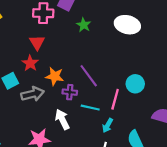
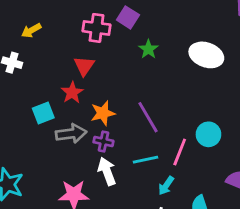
orange star: (55, 76) -> (103, 113), turned -30
purple cross: (70, 92) -> (103, 141), moved
cyan line: (90, 108) -> (145, 160), turned -30

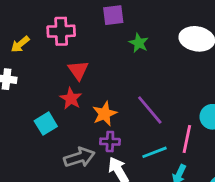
purple square: (128, 17) -> (113, 15), turned -30
pink cross: (97, 28) -> (61, 31), moved
gray arrow: (71, 134) -> (79, 157), moved

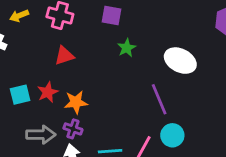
red triangle: (78, 70) -> (64, 56), turned 30
red star: (71, 99) -> (48, 92), moved
purple line: (150, 110) -> (159, 99), moved

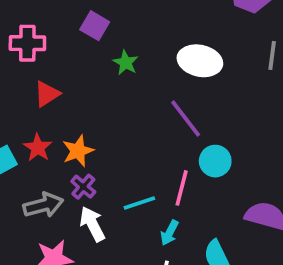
purple square: (111, 16) -> (95, 26), turned 35
purple cross: (73, 129) -> (83, 187), turned 36

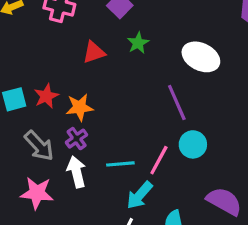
red triangle: (47, 94) -> (94, 52), moved
gray arrow: (43, 205) -> (39, 146), turned 48
cyan arrow: (170, 233) -> (140, 195), size x1.4

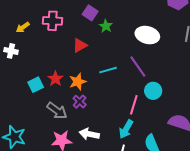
green star: (138, 43) -> (106, 26), moved
cyan line: (120, 164) -> (108, 70), moved
white arrow: (76, 172) -> (89, 134), moved, turned -54

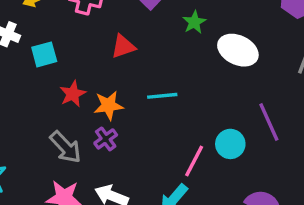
green star: (106, 26) -> (194, 22), moved
purple line: (138, 67) -> (269, 122), moved
cyan square: (36, 85) -> (44, 54), moved

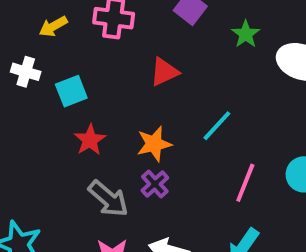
red star: (73, 94) -> (90, 140), moved
cyan line: (162, 96) -> (217, 126), turned -36
pink line: (194, 161) -> (245, 183), moved

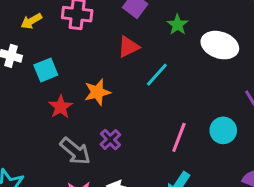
red triangle: (164, 72) -> (128, 47), moved
cyan line: (217, 126) -> (157, 75), moved
orange star: (154, 144) -> (97, 92), moved

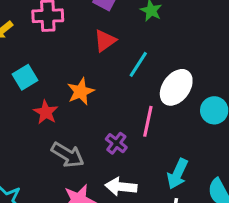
white ellipse: (220, 45) -> (176, 87), moved, turned -64
pink line: (179, 137) -> (148, 121), moved
purple cross: (110, 139) -> (116, 143), moved

